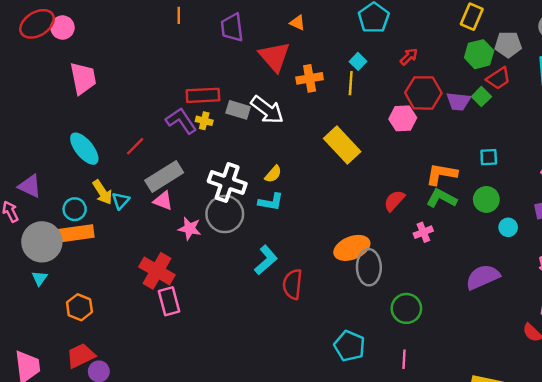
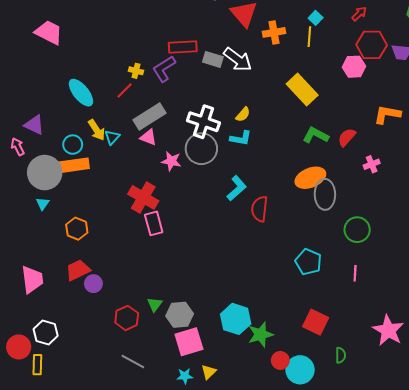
pink trapezoid: (83, 78) -> (49, 32), moved, turned -52
purple L-shape: (181, 121) -> (164, 69), turned -88
yellow cross: (204, 121) -> (136, 71), moved
green L-shape: (442, 198) -> (316, 135), moved

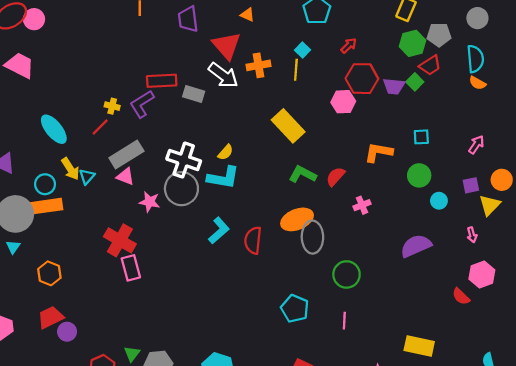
white arrow: (238, 59) -> (223, 75), moved
cyan L-shape: (241, 138) -> (223, 178), size x1.4
red semicircle: (260, 209) -> (253, 240), moved

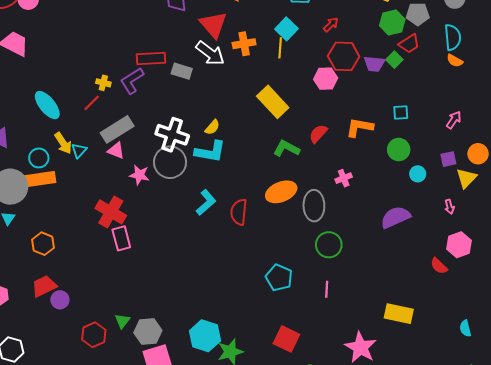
cyan square: (303, 50) -> (286, 29), size x1.5
red semicircle: (336, 177) -> (318, 134), moved
gray ellipse: (312, 237) -> (314, 206), moved

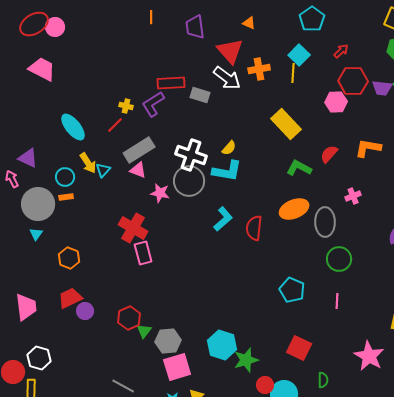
orange rectangle: (40, 179) -> (66, 197), size x0.5
red hexagon: (94, 335) -> (129, 318), moved

